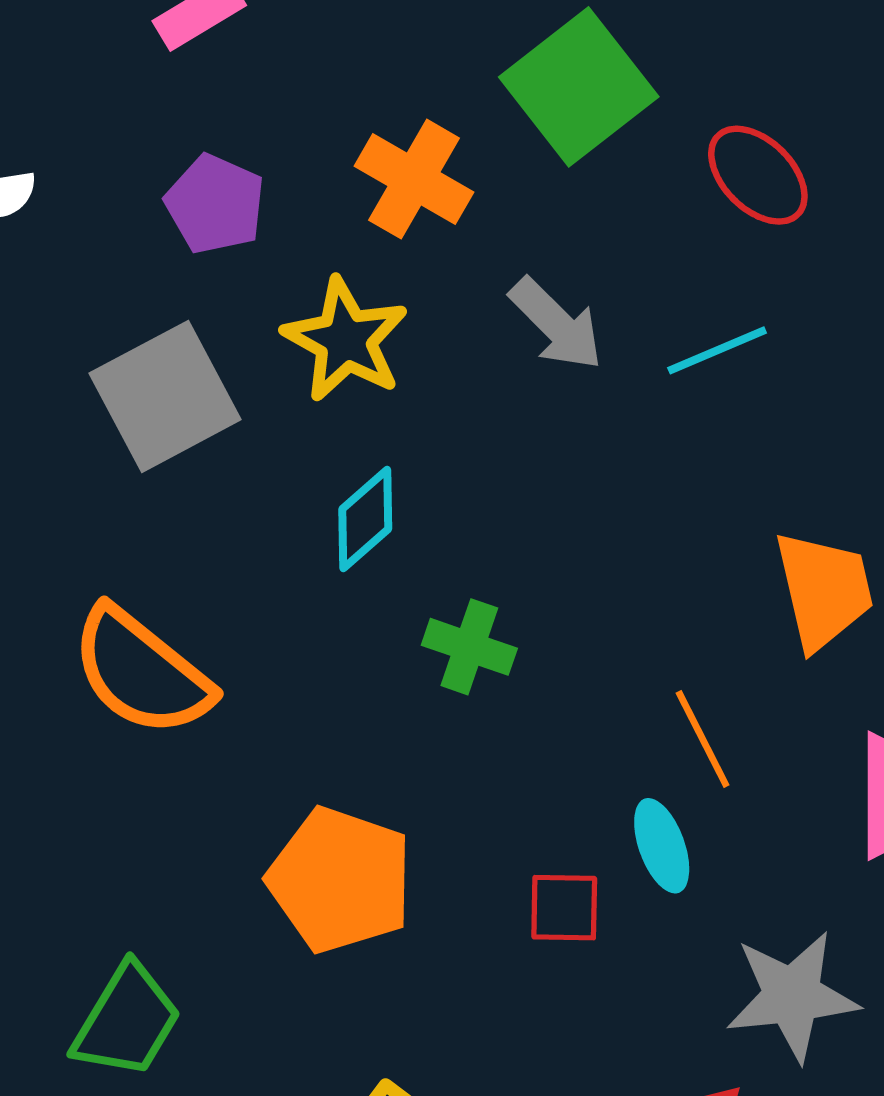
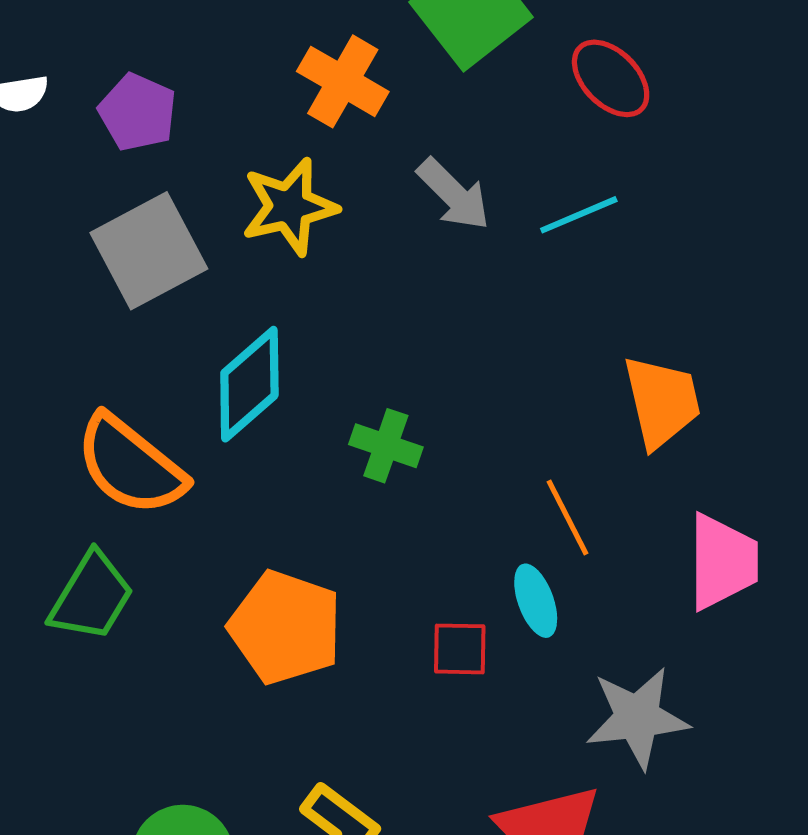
purple pentagon: (215, 204) -> (138, 112), moved
yellow star: (346, 340) -> (289, 207), turned 30
cyan diamond: (365, 519) -> (249, 384), moved, size x1.4
green trapezoid: (127, 1021) -> (91, 597), moved

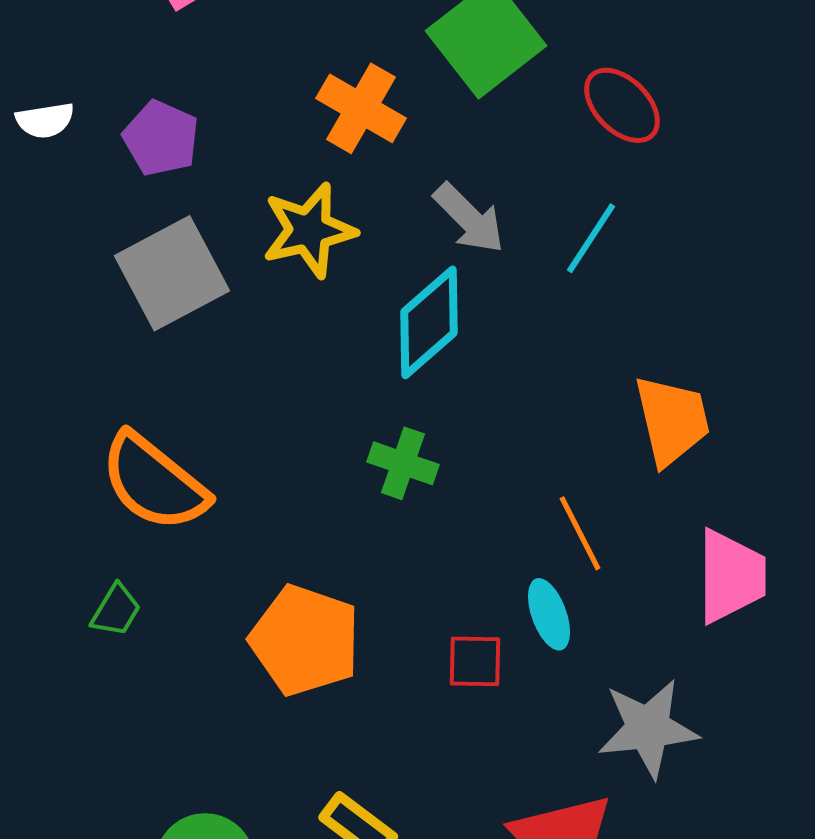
cyan line: (579, 215) -> (591, 238), turned -34
cyan diamond: (249, 384) -> (429, 322), moved
green trapezoid: (91, 597) -> (116, 610), size x0.6

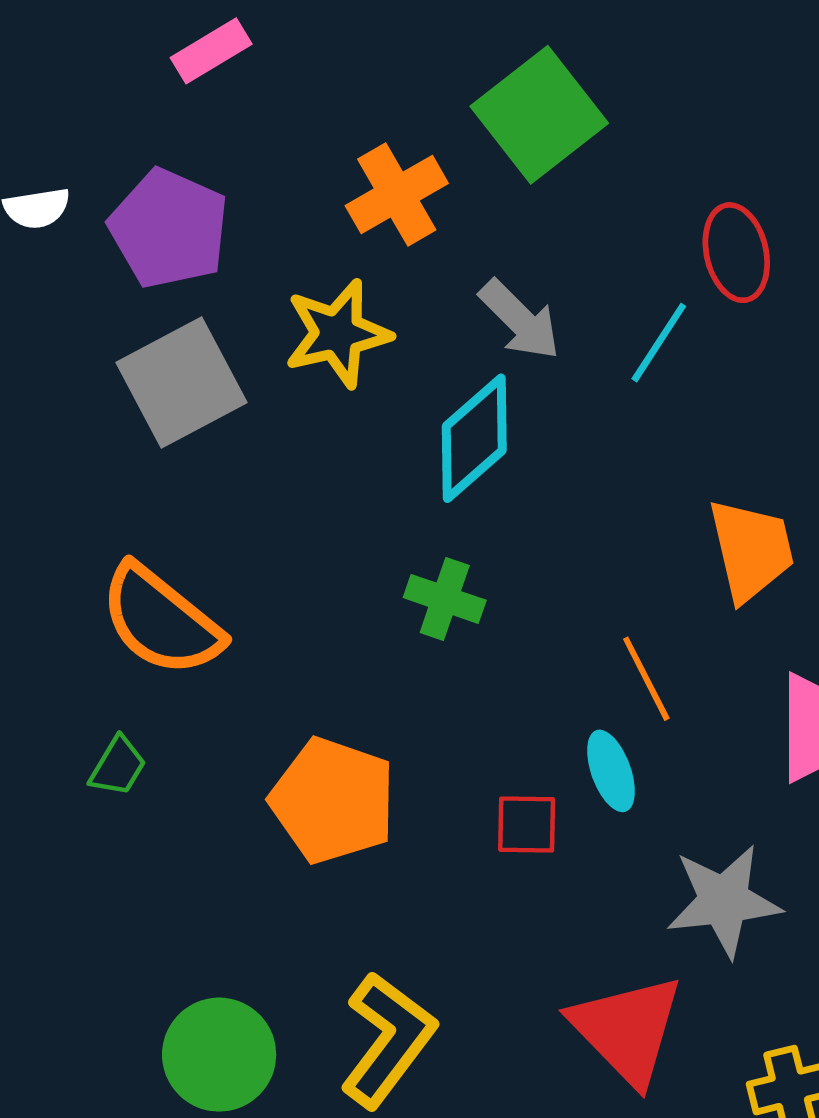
red ellipse: (622, 105) -> (736, 253), moved, turned 32
orange cross: (361, 108) -> (397, 195), turned 30
purple pentagon: (161, 138) -> (169, 229), size x1.4

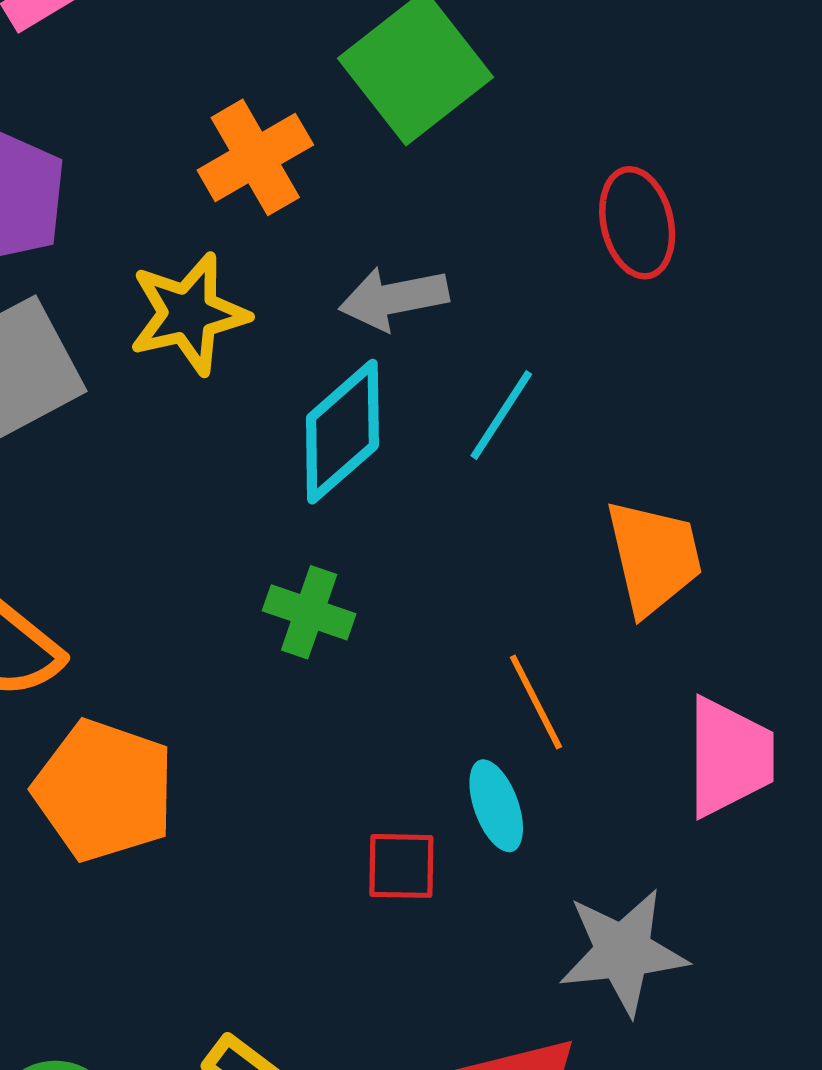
gray arrow: (520, 320) -> (394, 298), turned 124
cyan line: (659, 343) -> (501, 415), moved
orange pentagon: (333, 801) -> (104, 790), moved

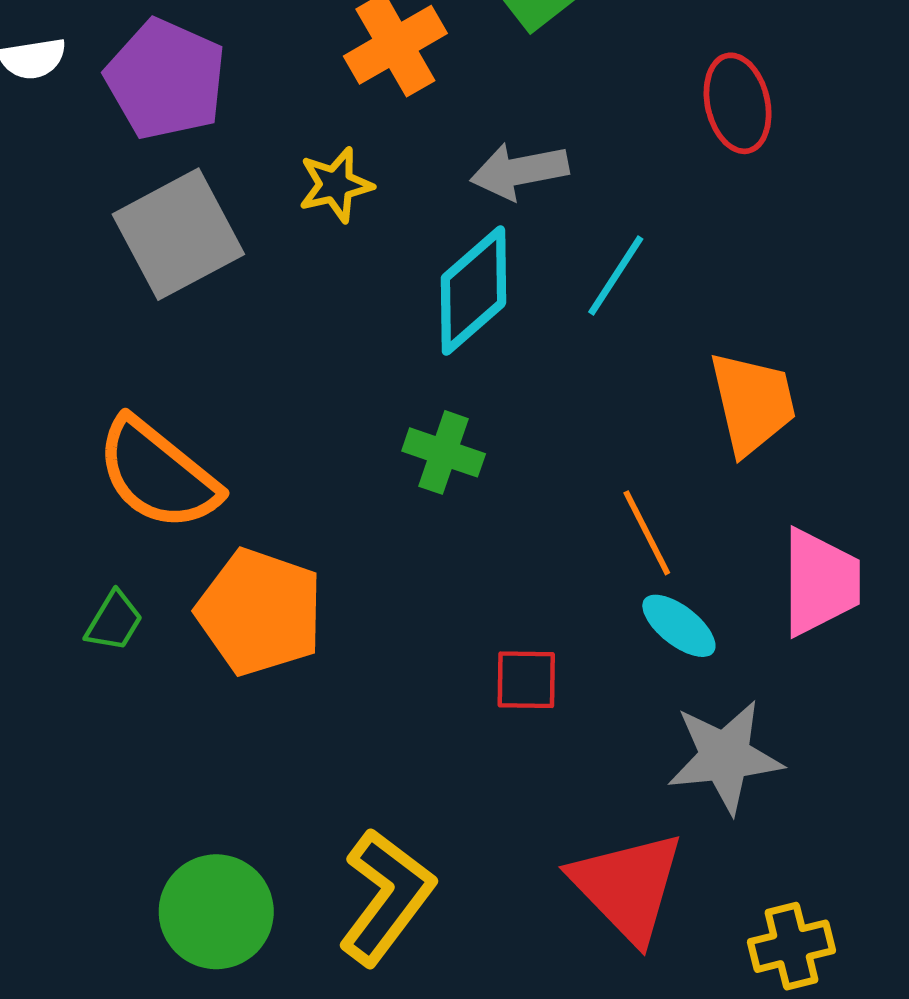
yellow star: (189, 314) -> (336, 185), size x0.7
cyan ellipse: (496, 806) -> (679, 626), moved, turned -32

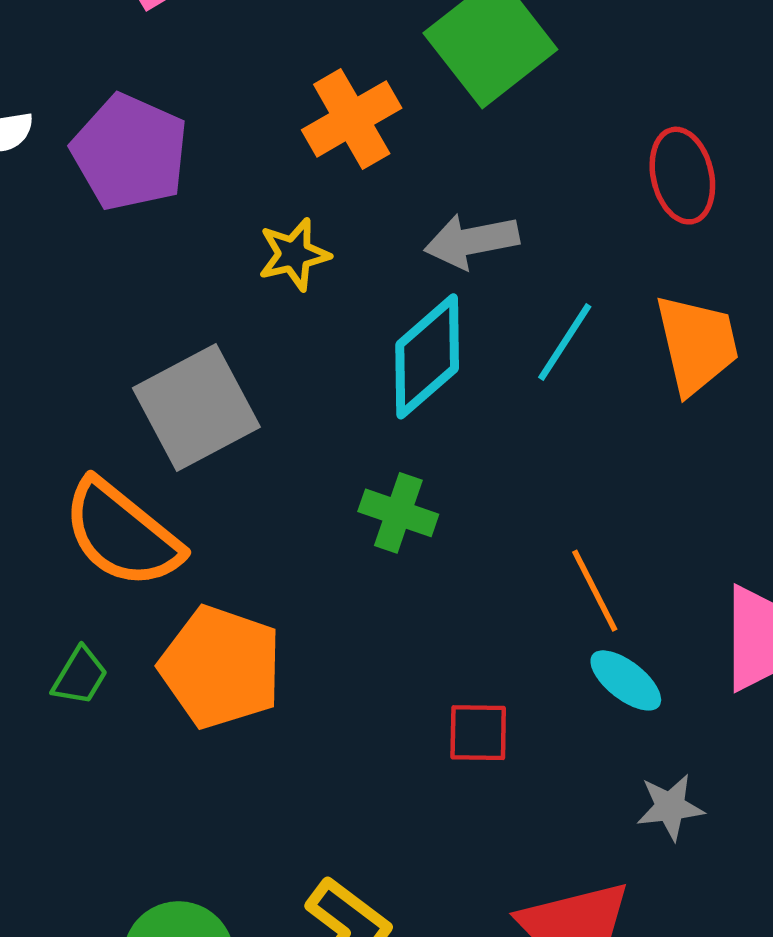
gray square: (178, 234) -> (196, 407), moved
orange trapezoid: (752, 403) -> (697, 344), moved
gray star: (725, 757) -> (670, 807), size x0.6

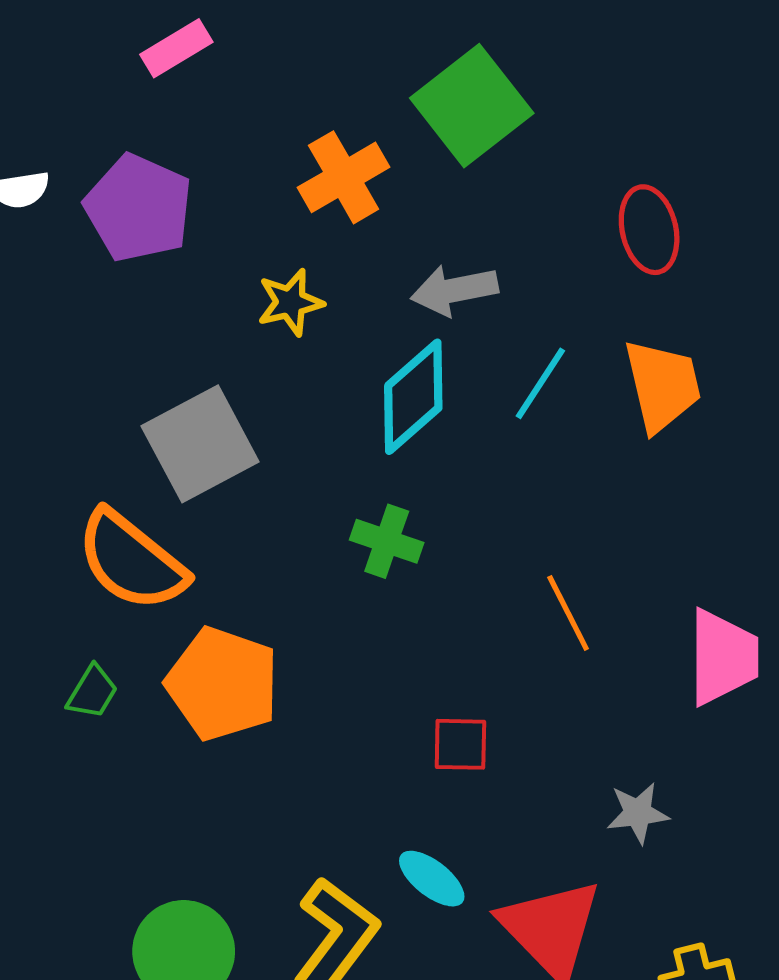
cyan ellipse: (626, 680) -> (432, 879), moved

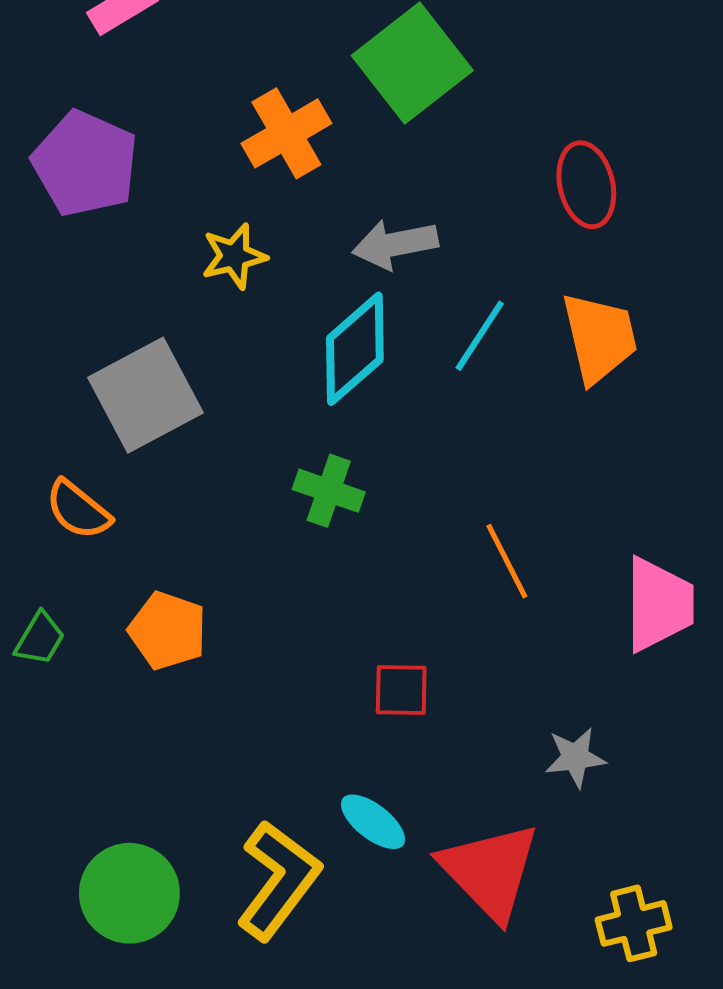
orange semicircle: (131, 561) -> (78, 510), size x0.6
orange pentagon: (223, 684) -> (168, 631), size x0.7

